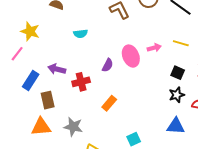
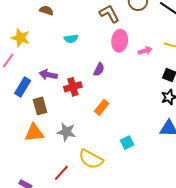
pink ellipse: (131, 56) -> (120, 41), moved, turned 30

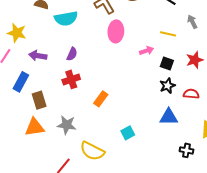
cyan semicircle: (71, 39) -> (66, 18), moved, size x1.6
pink arrow: (145, 51) -> (146, 51), moved
purple semicircle: (99, 69) -> (72, 54), moved
purple arrow: (48, 75) -> (38, 56), moved

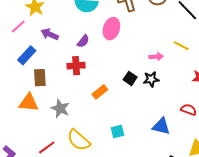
pink ellipse: (116, 31) -> (111, 29), moved
black square: (167, 63) -> (130, 78), moved
black star: (168, 86) -> (151, 79), moved

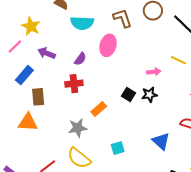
gray star: (60, 108) -> (78, 128), moved, turned -30
blue triangle: (161, 126) -> (161, 141), turned 30

